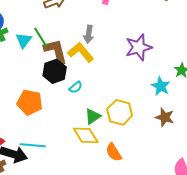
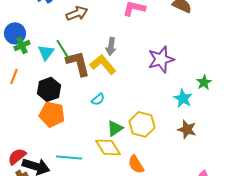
black hexagon: (55, 71) -> (49, 89), moved
cyan line: (33, 145) -> (69, 157), moved

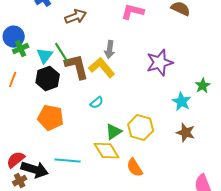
black hexagon: (49, 89) -> (48, 79), moved

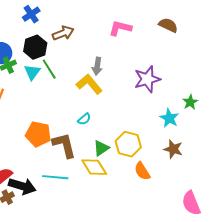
brown L-shape: (77, 67) -> (64, 145), moved
black hexagon: (48, 79) -> (35, 47), moved
orange semicircle: (135, 168) -> (142, 171), moved

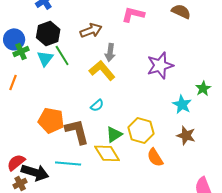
brown arrow: (63, 33) -> (91, 30), moved

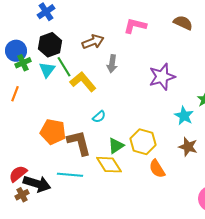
yellow L-shape: (102, 70) -> (83, 82), moved

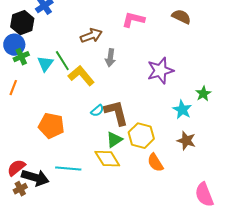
black hexagon: (50, 45) -> (22, 23), moved
brown L-shape: (79, 143) -> (116, 113), moved

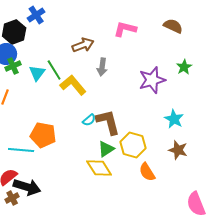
green star: (203, 94) -> (184, 67), moved
cyan line: (68, 169) -> (21, 150), moved

